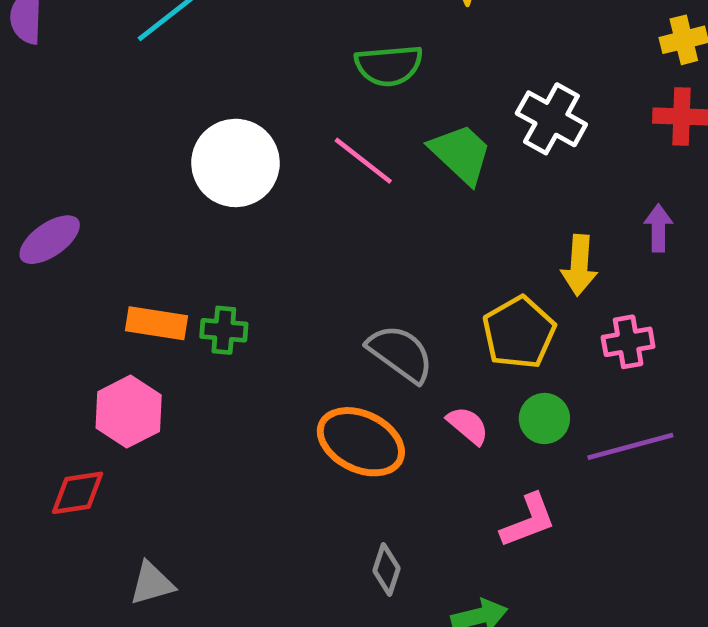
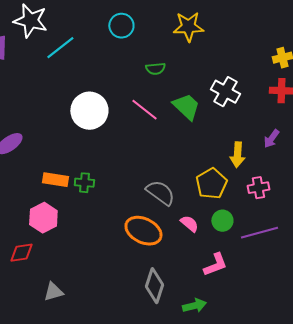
green semicircle: (389, 65) -> (155, 69), size x0.7
purple arrow: (658, 228) -> (271, 139), turned -144
gray diamond: (386, 569) -> (154, 286), size x1.6

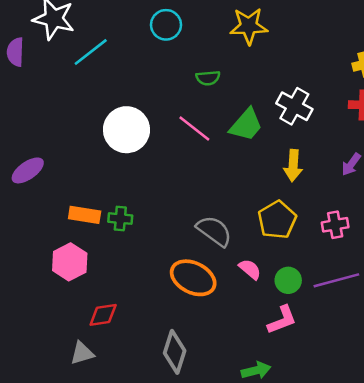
green trapezoid: (186, 107) -> (246, 125), turned 88
yellow arrow: (237, 155) -> (293, 166), moved
green circle: (222, 221) -> (288, 280), moved
red diamond: (21, 253) -> (103, 315), moved
gray diamond: (154, 286) -> (175, 352), moved

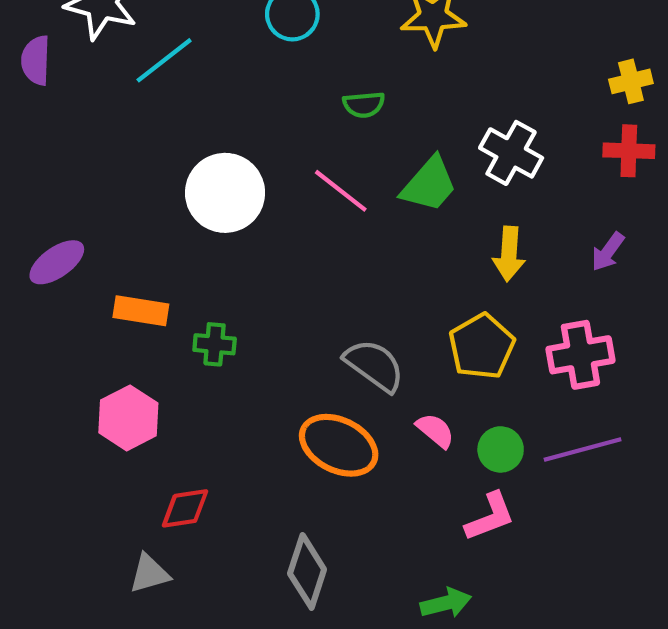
orange rectangle: (85, 215) -> (141, 311), moved
pink cross: (335, 225) -> (580, 355), size x1.4

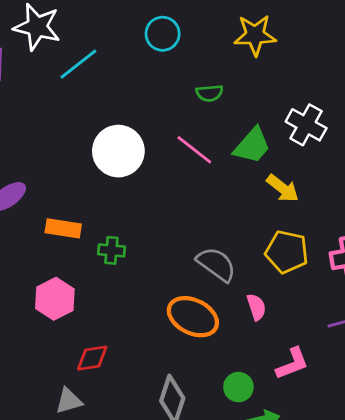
yellow arrow: (509, 254) -> (283, 188), moved, turned -56
yellow pentagon: (482, 346) -> (287, 252), turned -30
pink semicircle: (435, 431) -> (256, 307), turned 32
green circle: (501, 449) -> (238, 387), moved

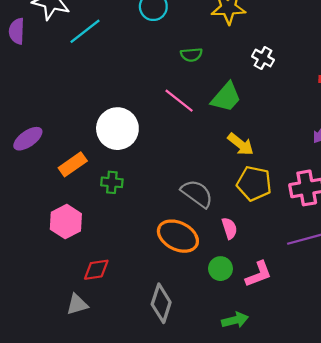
white cross: (306, 125) -> (263, 58), moved, size x0.7
white circle: (118, 151) -> (117, 129), moved
yellow arrow: (283, 188) -> (241, 144), moved
orange rectangle: (63, 228) -> (73, 164), turned -44
green circle: (238, 387) -> (220, 269), moved

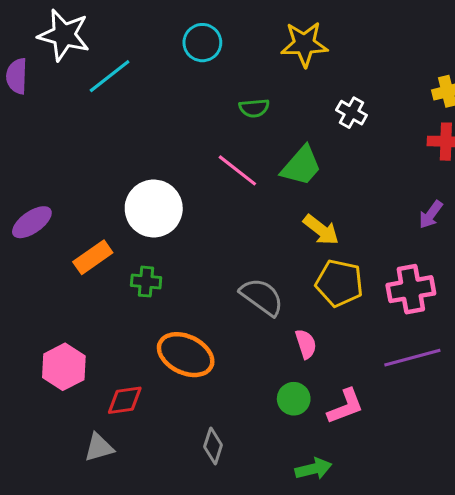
pink hexagon: (66, 222) -> (64, 367), moved
orange ellipse: (178, 236) -> (186, 355), moved
gray diamond: (161, 303) -> (213, 446), size x0.7

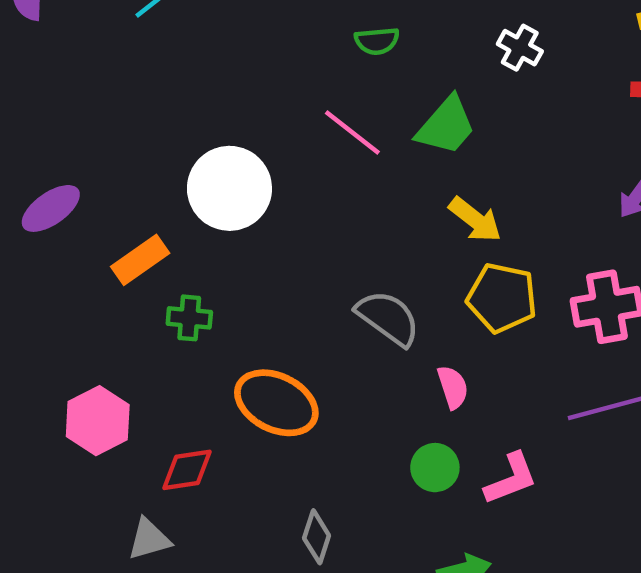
green cross: (146, 282) -> (189, 318), moved

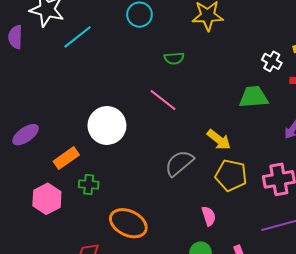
white cross: (520, 48) -> (272, 61), moved
green trapezoid: (446, 126) -> (253, 97), moved, turned -136
gray semicircle: (388, 318) -> (179, 163), moved, turned -76
pink hexagon: (98, 421) -> (47, 199), moved

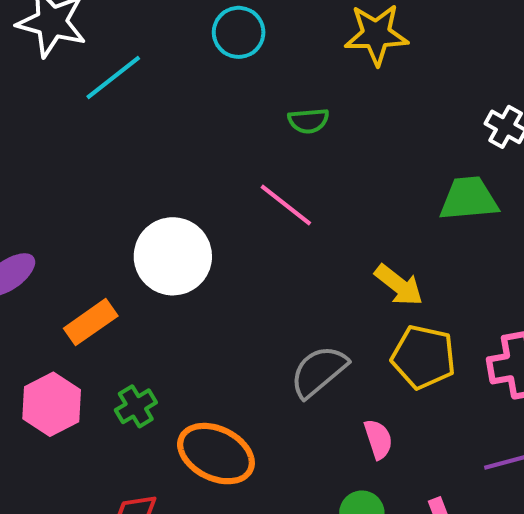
gray semicircle: (179, 163) -> (319, 371), moved
green cross: (89, 184) -> (136, 406), moved, turned -36

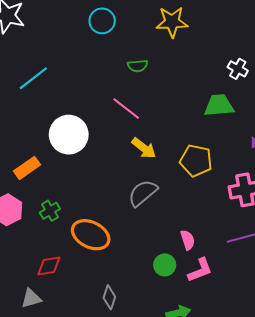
cyan line: (113, 78) -> (33, 78), moved
yellow arrow: (399, 285) -> (144, 148), moved
yellow pentagon: (424, 357) -> (196, 161), moved
pink semicircle: (378, 439) -> (188, 240), moved

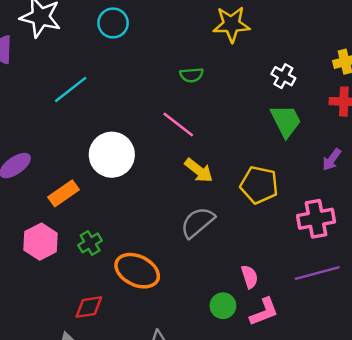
cyan circle: (102, 21) -> (113, 23), moved
white cross: (238, 69) -> (283, 76), moved
green trapezoid: (219, 105) -> (286, 121), turned 68

